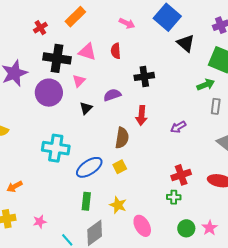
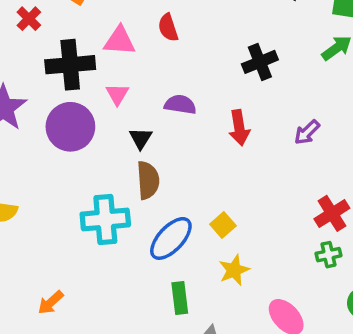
black cross: (144, 76) -> (260, 62), moved
purple semicircle: (112, 95) -> (180, 105), turned 42
brown semicircle: (122, 138) -> (148, 180), moved
yellow star: (118, 205) -> (234, 270), moved, turned -30

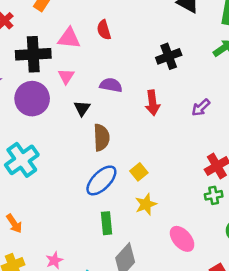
brown semicircle: (148, 180) -> (101, 137), moved
cyan cross: (105, 219) -> (22, 160), moved, turned -32
orange arrow: (51, 302) -> (14, 224), turned -84

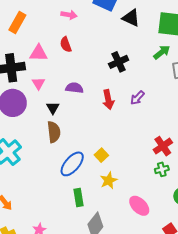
purple arrow: (201, 108) -> (137, 98), moved
brown semicircle: (101, 137) -> (54, 132), moved

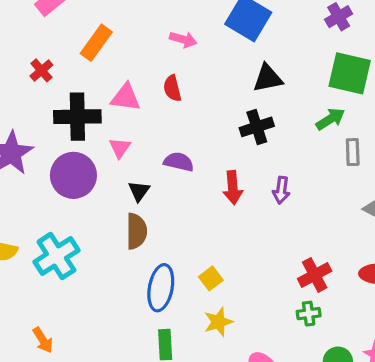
black triangle: (131, 18) -> (268, 78), moved, turned -42
purple arrow: (137, 98) -> (281, 190), turned -42
blue ellipse: (72, 164) -> (161, 288), turned -36

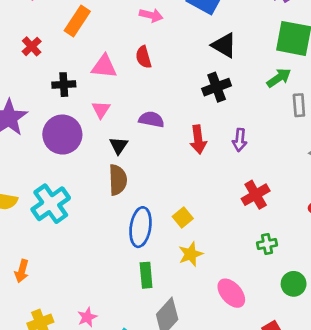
black triangle: (268, 78) -> (224, 45), turned 44
black cross: (77, 117) -> (64, 85), size x0.6
red cross: (315, 275) -> (256, 195), moved
orange arrow: (43, 340) -> (22, 271), moved, turned 50

